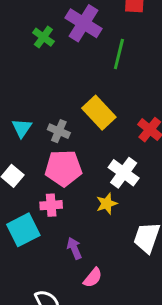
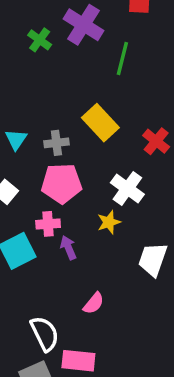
gray cross: (59, 131) -> (56, 143), turned -30
purple arrow: (74, 248) -> (68, 248), moved

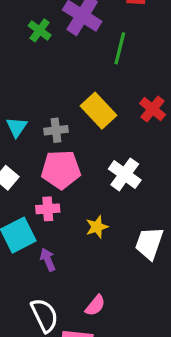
red cross: (156, 141) -> (153, 109), moved
yellow star: (109, 222) -> (97, 227), moved
purple arrow: (68, 248) -> (48, 260), moved
pink semicircle: (94, 303) -> (95, 305), moved

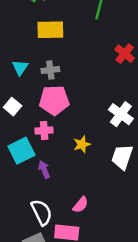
yellow rectangle: (99, 111) -> (50, 30), moved, turned -48
white cross: (125, 174) -> (121, 114), moved

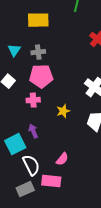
cyan square: (21, 151) -> (15, 144), moved

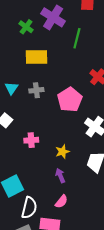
pink pentagon: (41, 76) -> (70, 100), moved, turned -30
purple arrow: (33, 131) -> (60, 176), moved
white semicircle: (31, 165) -> (29, 208), turned 40

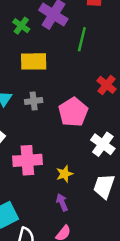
pink cross: (31, 140) -> (27, 160), size x1.6

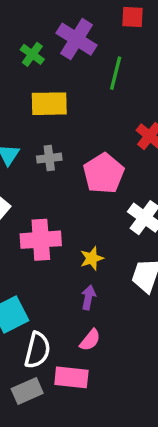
purple arrow: (62, 202) -> (88, 297), turned 35

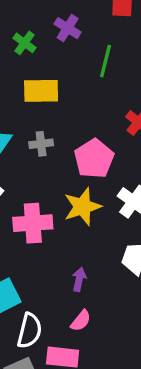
purple cross: (76, 39) -> (68, 28), size x0.7
yellow star: (92, 258) -> (82, 207), moved, size x1.6

